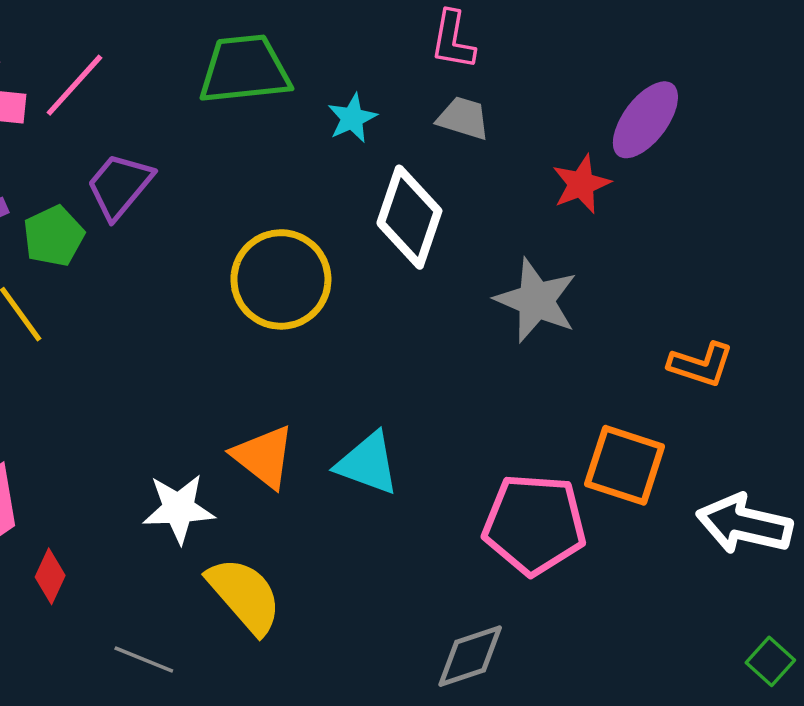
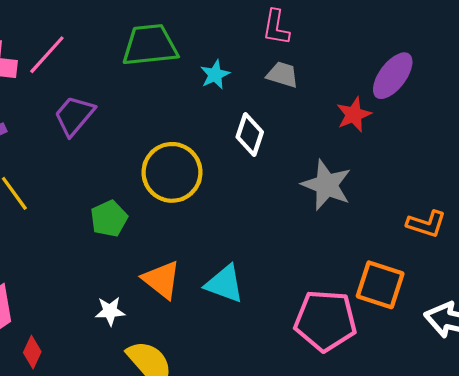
white diamond: (409, 217) -> (250, 135), size x0.7
green pentagon: (54, 236) -> (109, 219), moved
white star: (179, 509) -> (110, 311), size x0.7

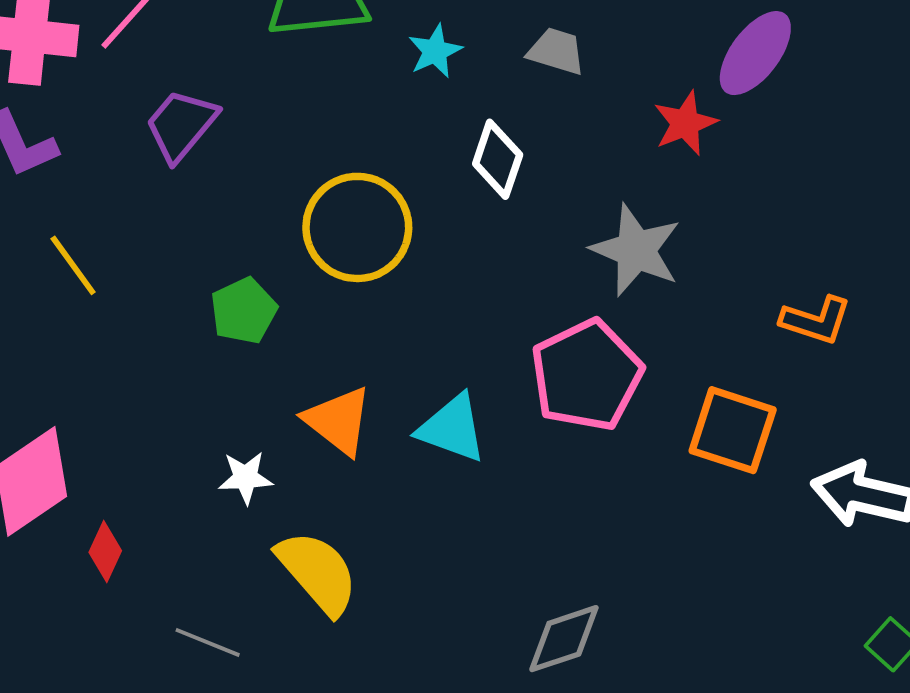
pink pentagon: (325, 321) -> (587, 375), moved, turned -30

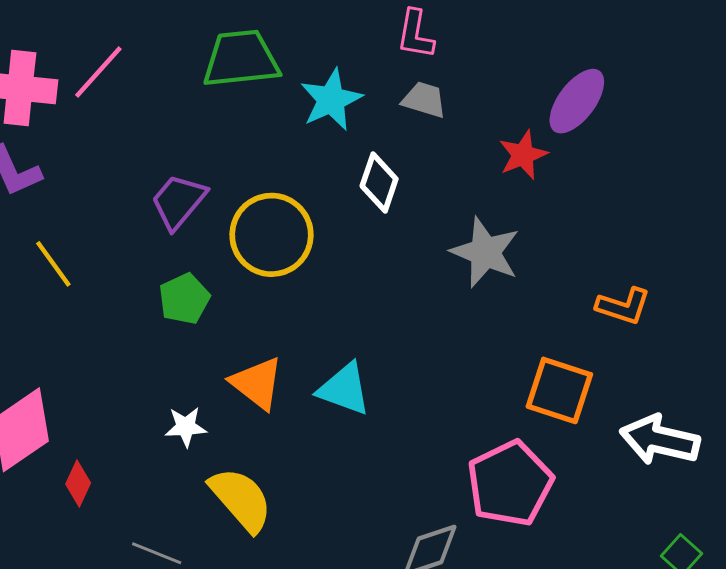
cyan star: (435, 51) -> (331, 100), size x1.5
purple trapezoid: (181, 125) -> (178, 201), moved
pink pentagon: (587, 375) -> (510, 483), moved

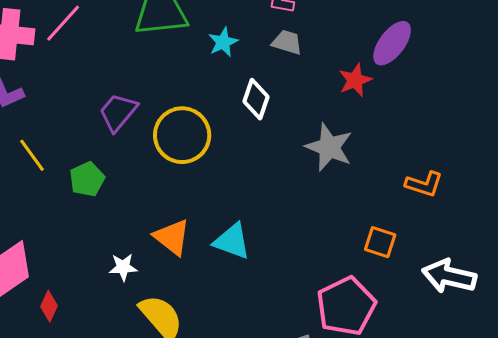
cyan star: (331, 100) -> (223, 42), size x0.7
green pentagon: (184, 299) -> (87, 179), moved
orange square: (559, 390) -> (380, 242), size x0.7

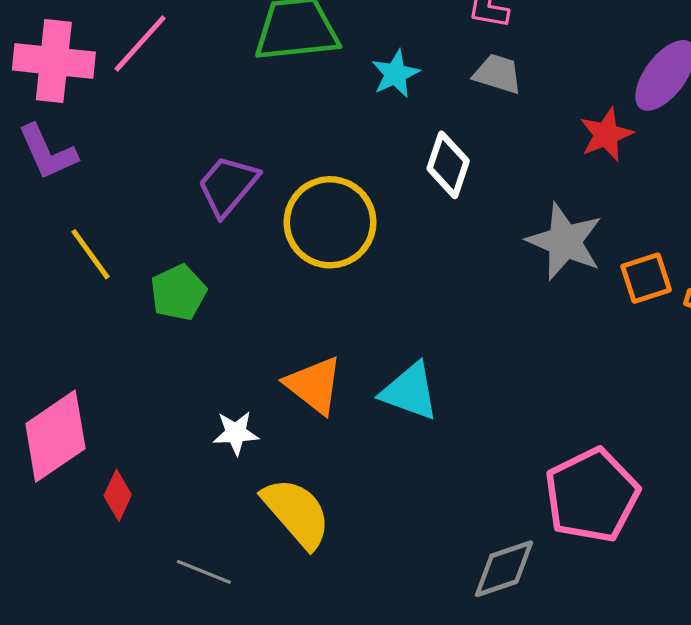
orange square: (380, 242) -> (646, 278), moved, turned -36

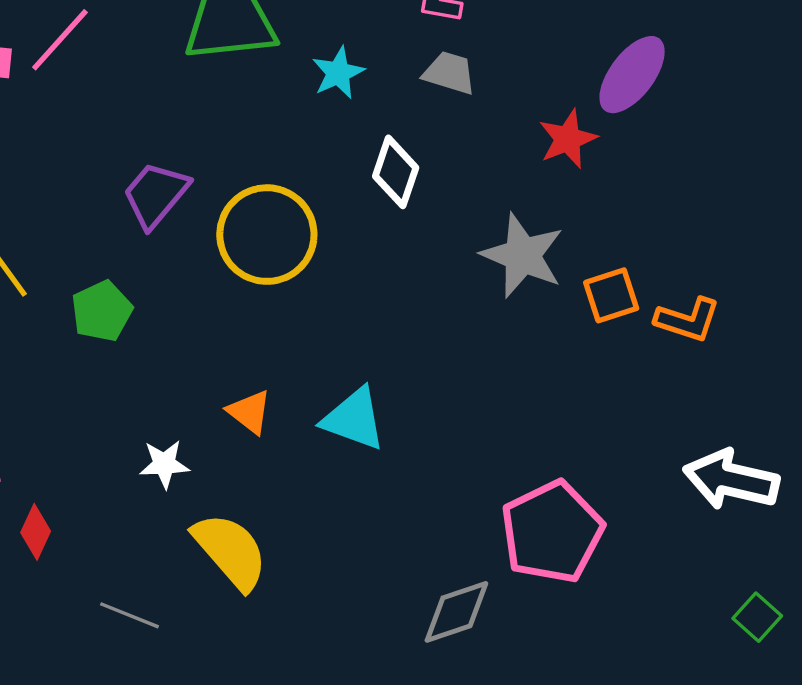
orange triangle: (314, 385) -> (250, 412), size x0.7

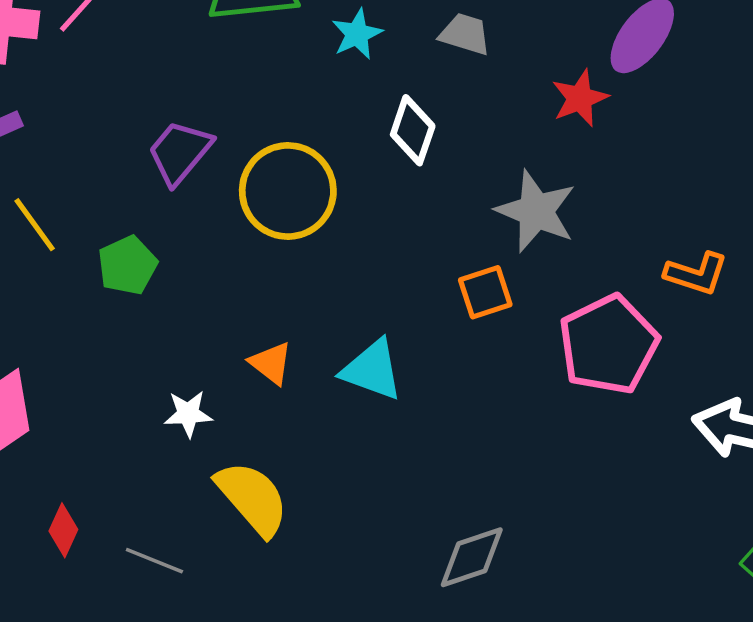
orange square: (611, 295) -> (485, 292), moved
red diamond: (36, 532) -> (63, 530), moved
pink pentagon: (552, 532) -> (609, 345), moved

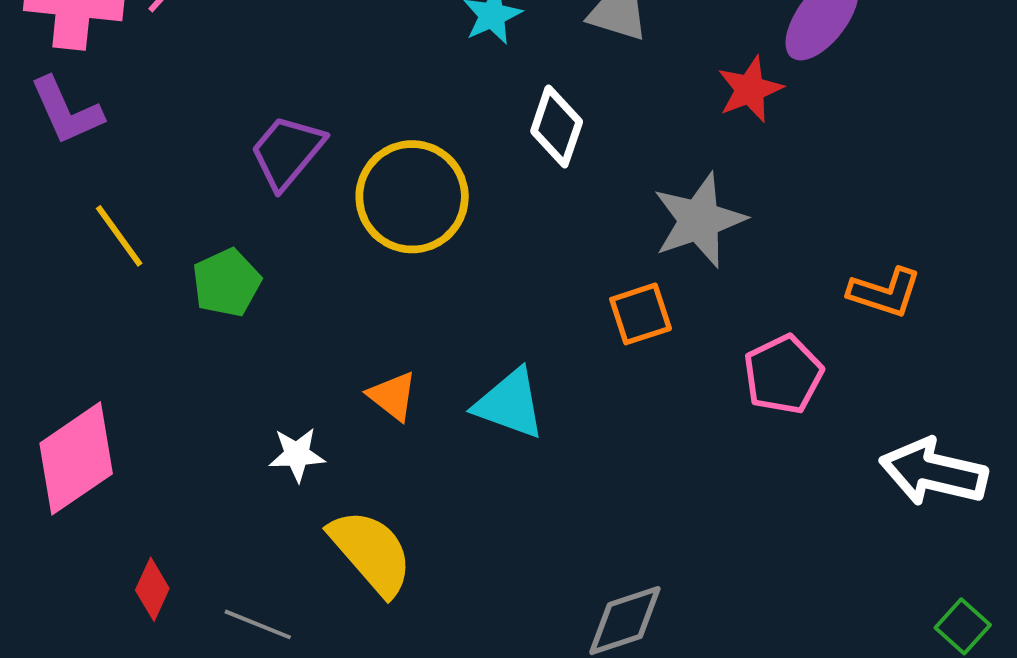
gray star: (536, 211) -> (699, 220), turned 30
pink pentagon: (609, 345) -> (783, 374), size x0.7

